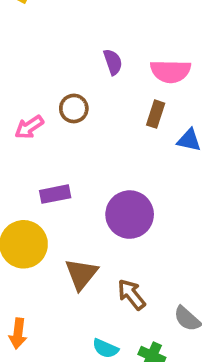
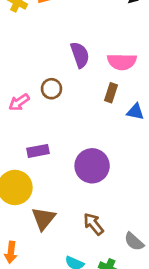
purple semicircle: (113, 62) -> (80, 55), size x1.4
brown triangle: (81, 274) -> (43, 219), moved

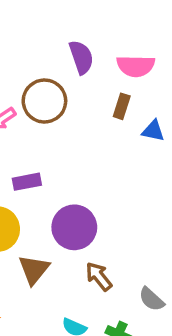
brown circle: (51, 89) -> (44, 101), size x1.6
purple circle: (92, 166) -> (74, 227), moved

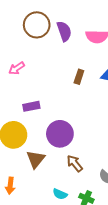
brown circle: (44, 101) -> (37, 25), moved
brown rectangle: (122, 106) -> (79, 77), moved

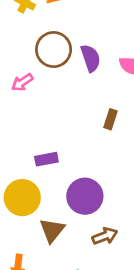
pink arrow: (17, 68) -> (22, 82), moved
brown arrow: (75, 163) -> (105, 236), turned 108

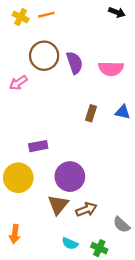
brown triangle: (52, 230) -> (58, 205), moved

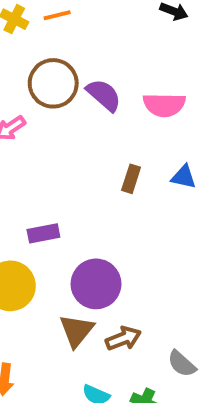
purple semicircle: (75, 63) -> (104, 95), turned -30

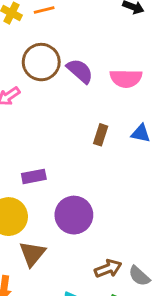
brown triangle: (77, 331) -> (32, 254), moved
brown arrow: (123, 338) -> (108, 269), moved

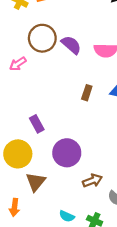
purple rectangle: (34, 176) -> (37, 124), turned 72
brown arrow: (108, 269) -> (92, 181), moved

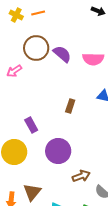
brown rectangle: (87, 93) -> (70, 106), moved
brown triangle: (36, 182) -> (32, 192), moved

